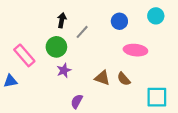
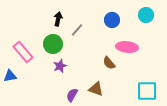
brown triangle: (102, 78) -> (96, 89), moved
brown semicircle: (124, 79) -> (109, 63), moved

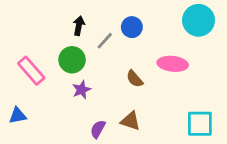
cyan circle: (146, 15) -> (199, 20), size x1.5
blue circle: (112, 20) -> (132, 27), moved
brown semicircle: (109, 63) -> (135, 79), moved
blue triangle: (10, 76) -> (18, 116), moved

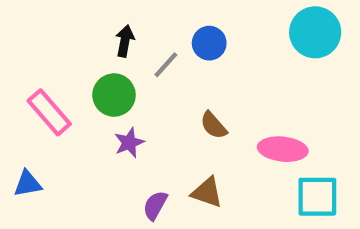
pink ellipse: (173, 64) -> (283, 149), moved

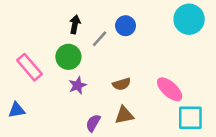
brown semicircle: (214, 125) -> (122, 84), moved, turned -66
pink ellipse: (283, 149) -> (170, 89), turned 36
brown triangle: (207, 192) -> (124, 115), turned -30

